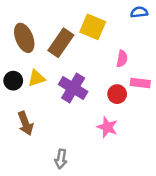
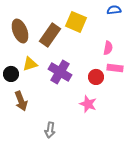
pink semicircle: (122, 59) -> (108, 48), moved
black circle: (13, 81) -> (11, 74), moved

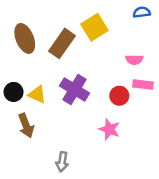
yellow square: (76, 22) -> (94, 27), turned 35
pink semicircle: (108, 48) -> (134, 60), turned 80
yellow triangle: (30, 64) -> (37, 94), moved, turned 42

